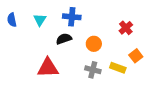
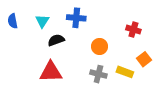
red cross: (126, 28) -> (133, 30), turned -32
black semicircle: (64, 39) -> (56, 40), moved

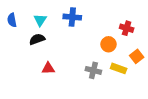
black semicircle: (56, 40) -> (37, 39), moved
orange circle: (100, 46) -> (108, 44), moved
red triangle: (51, 72) -> (48, 68), size x0.6

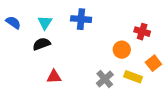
blue semicircle: (12, 20) -> (13, 22), turned 136
gray cross: (93, 70) -> (105, 79), turned 35

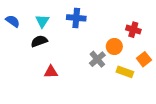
gray cross: (105, 79) -> (97, 59), moved

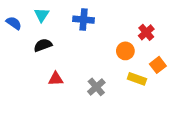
cyan triangle: (42, 21) -> (42, 15), moved
red cross: (133, 30) -> (146, 32), turned 32
gray cross: (97, 59) -> (96, 87), moved

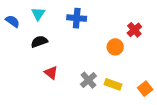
orange square: (158, 65) -> (145, 89), moved
red triangle: (56, 79) -> (51, 73), turned 40
yellow rectangle: (137, 79) -> (113, 84), moved

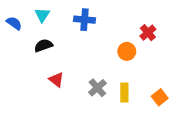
yellow rectangle: (113, 84) -> (124, 92), turned 70

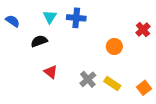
cyan triangle: (42, 15) -> (50, 17), moved
red cross: (148, 33) -> (143, 30), moved
yellow rectangle: (124, 92) -> (112, 84), turned -56

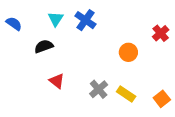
blue cross: (76, 18) -> (85, 20), turned 30

